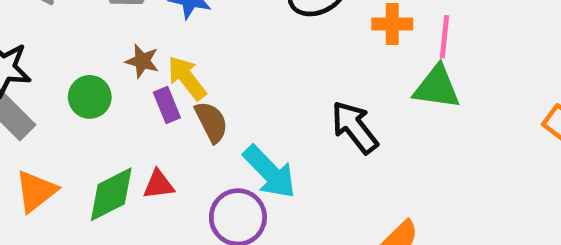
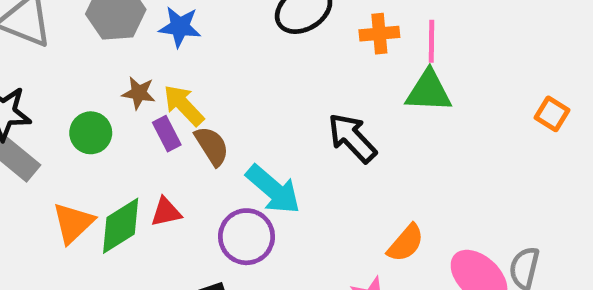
orange triangle: (36, 191) -> (73, 223), moved

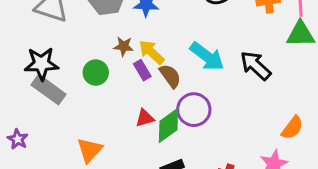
cyan arrow: (273, 189) -> (207, 56), moved
orange triangle: (73, 223) -> (90, 150), moved
green diamond: (121, 226) -> (168, 126), moved
purple circle: (247, 237) -> (194, 110), moved

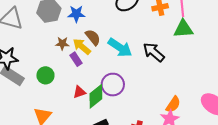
green circle: (96, 73) -> (45, 75), moved
brown semicircle: (170, 76) -> (93, 37), moved
orange semicircle: (292, 128) -> (173, 104), moved

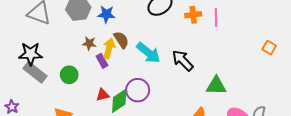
green triangle: (183, 29) -> (216, 86), moved
yellow arrow: (82, 46) -> (109, 48), turned 60

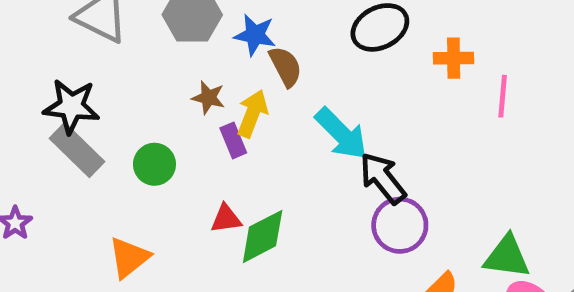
pink line: (216, 17) -> (503, 96), moved
brown semicircle: (121, 40) -> (285, 66), moved
black arrow: (183, 60) -> (383, 178), moved
green triangle: (216, 86) -> (507, 257), moved
purple circle: (138, 90) -> (400, 225), moved

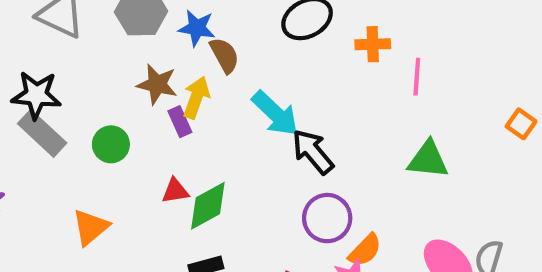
brown star: (208, 98) -> (157, 84), size x1.4
purple circle: (400, 225) -> (327, 218), moved
green triangle: (507, 257) -> (428, 160), moved

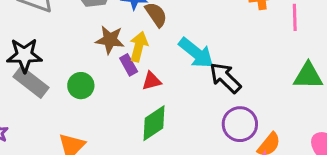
red triangle: (175, 191) -> (152, 81), moved

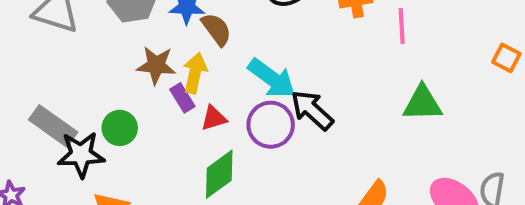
black star: (24, 55) -> (81, 154), moved
purple circle: (240, 124) -> (271, 125), moved

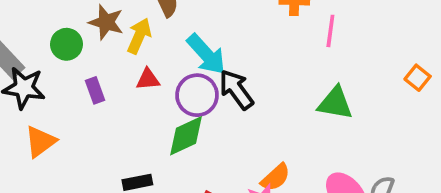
purple rectangle: (182, 98) -> (95, 90), moved
green circle: (120, 128) -> (66, 44), moved
green diamond: (219, 174) -> (186, 136), moved

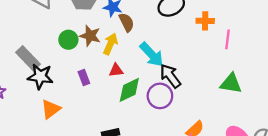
green circle: (66, 44) -> (68, 40), moved
purple circle: (197, 95) -> (160, 96), moved
green diamond: (186, 136) -> (129, 90), moved

